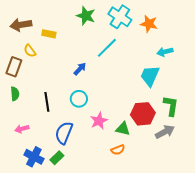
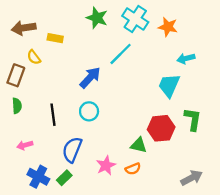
blue arrow: (80, 69) -> (90, 78), size x1.5
pink star: (99, 121) -> (106, 165), moved
gray arrow: (165, 132) -> (192, 178), moved

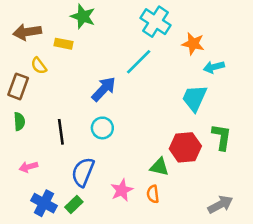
green star: (97, 18) -> (83, 16), moved
orange star: (168, 27) -> (193, 44), moved
orange semicircle: (133, 169) -> (153, 194), turned 105

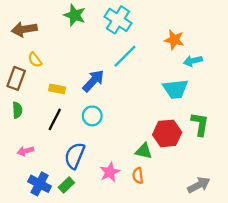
cyan cross: (156, 22) -> (118, 20), moved
yellow rectangle: (63, 44) -> (57, 89), moved
cyan trapezoid: (194, 98) -> (175, 89), turned -120
black line: (61, 132) -> (55, 119), turned 35

